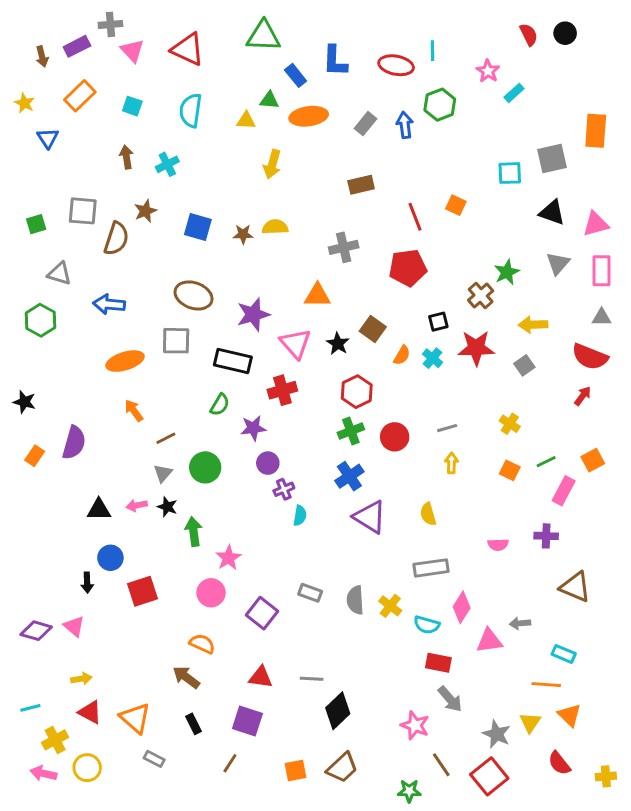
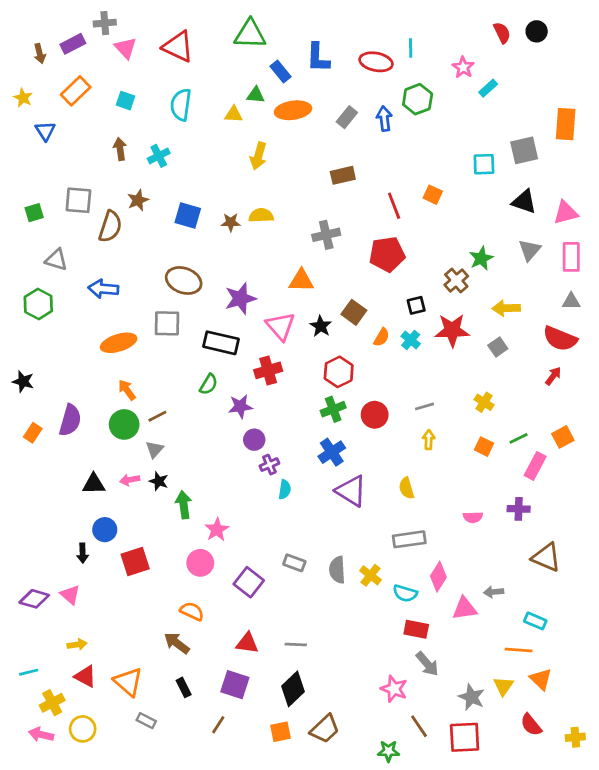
green circle: (205, 467) -> (124, 424), moved
black diamond: (338, 711) -> (293, 689), moved
red square: (489, 776) -> (465, 737), turned 36

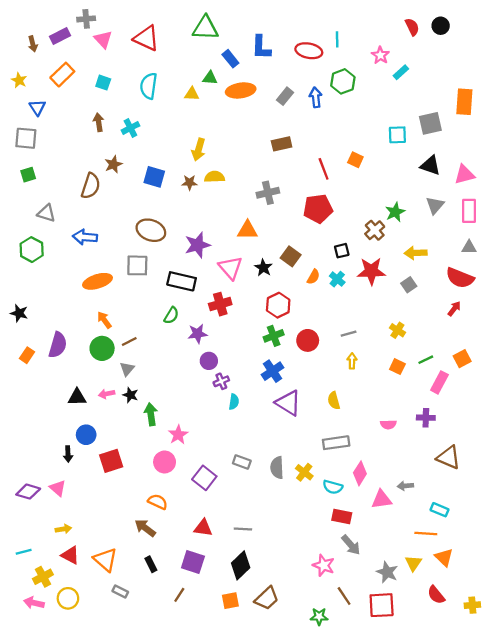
yellow arrow: (258, 156) -> (199, 150), moved
gray square: (78, 200) -> (26, 138), moved

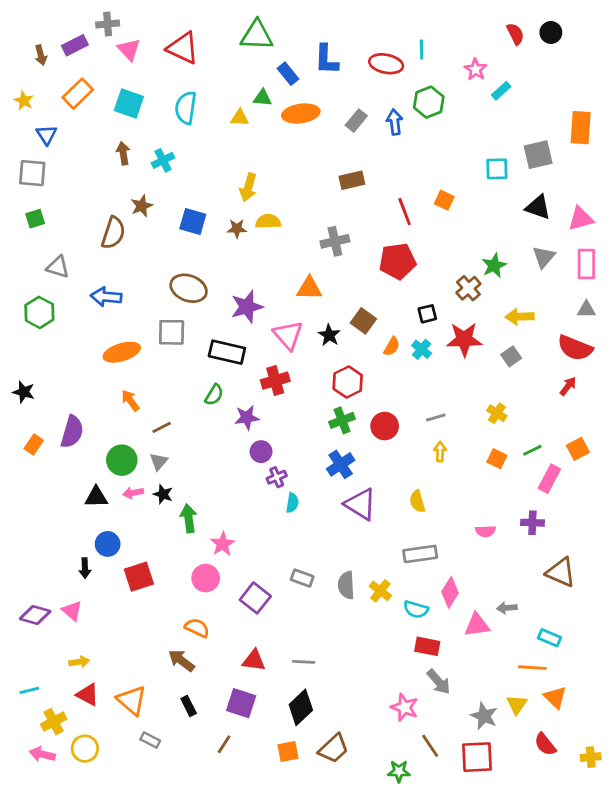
cyan square: (103, 83) -> (129, 104), size x1.5
green circle: (102, 348) -> (122, 460), moved

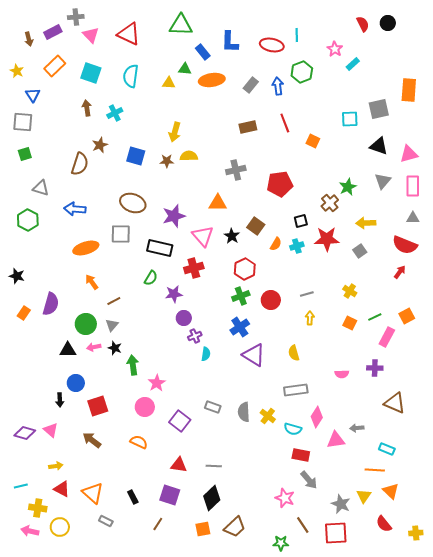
red line: (405, 212) -> (285, 123), moved
cyan cross: (422, 349) -> (297, 246), turned 32
brown arrow: (181, 660) -> (92, 440), moved
yellow cross: (54, 722) -> (38, 508), turned 36

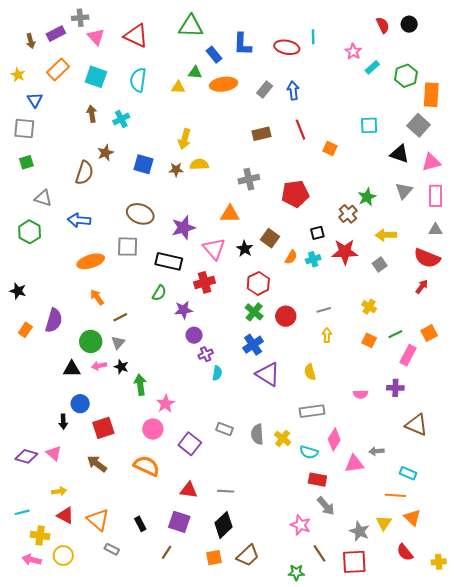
green hexagon: (302, 72) -> (406, 76), moved
gray square: (379, 109) -> (419, 125), moved, turned -35
green cross: (241, 296) -> (254, 312), turned -30
orange semicircle: (139, 442) -> (147, 466), size x1.4

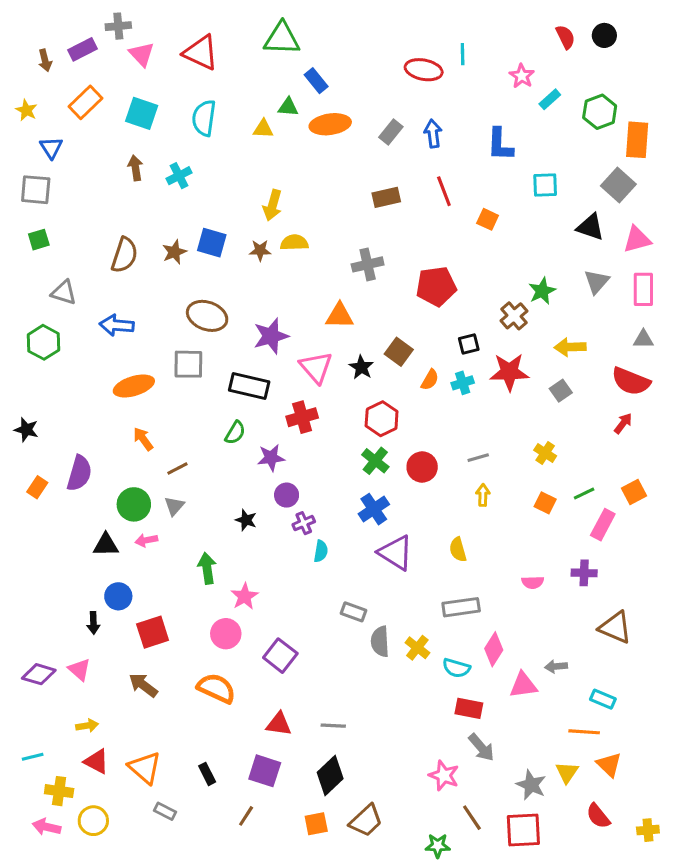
blue L-shape: (243, 44) -> (500, 144), moved
brown star: (105, 153) -> (174, 252), moved
black star: (121, 367) -> (246, 520), moved
gray rectangle: (225, 429) -> (354, 612), moved

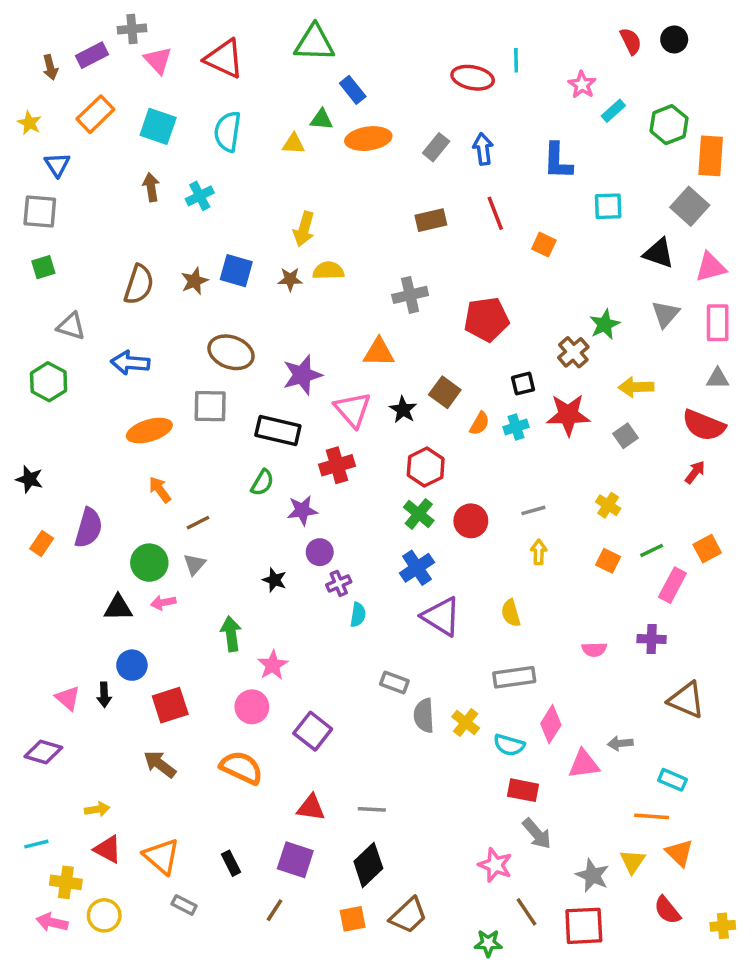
pink triangle: (79, 670) -> (68, 698), moved

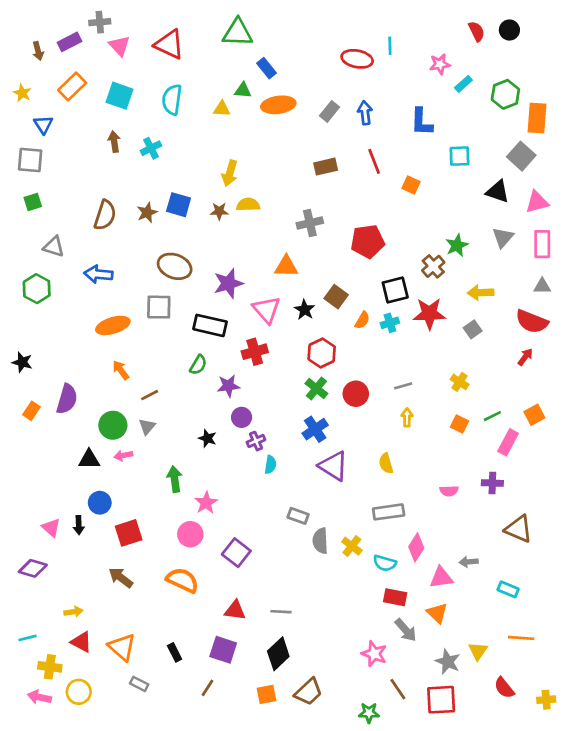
pink star: (582, 85) -> (440, 64), turned 30
black square: (523, 384) -> (395, 290), size x1.5
orange line: (652, 816) -> (521, 638), moved
orange triangle: (679, 853) -> (437, 613), moved

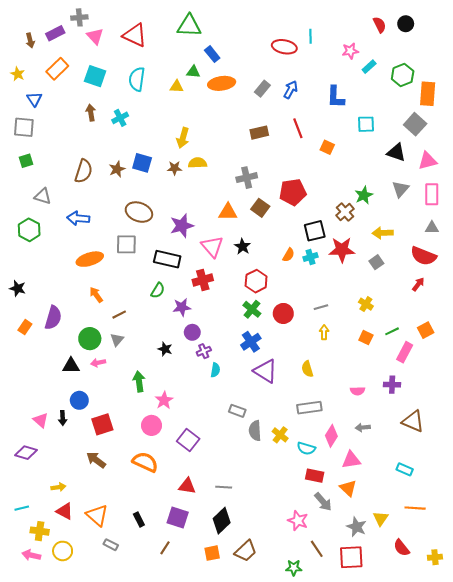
blue arrow: (365, 113) -> (291, 90), turned 36
brown square: (336, 297) -> (260, 208), moved
gray arrow: (469, 562) -> (363, 428), moved

